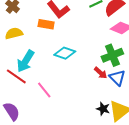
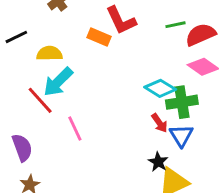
yellow semicircle: (14, 33) -> (49, 53), moved
cyan diamond: (65, 53) -> (160, 88), moved
black star: (103, 109) -> (158, 162), moved

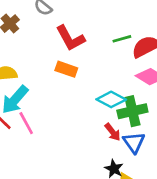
orange rectangle: (99, 37) -> (66, 69), moved
pink line: (75, 129) -> (26, 123), moved

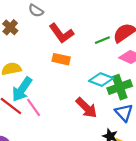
green line: (122, 39) -> (102, 40), moved
red arrow: (113, 132) -> (86, 108), moved, size x1.5

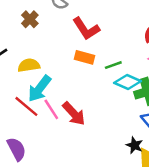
green line: (102, 40) -> (113, 65), moved
red arrow: (86, 108) -> (74, 114), moved

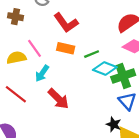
brown cross: (30, 19) -> (15, 17), turned -32
cyan arrow: (39, 89) -> (42, 73), moved, size x0.7
pink line: (51, 109) -> (35, 48), moved

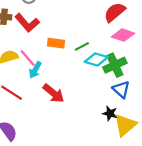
red L-shape: (66, 23) -> (27, 23), moved
pink line: (35, 48) -> (28, 58), moved

